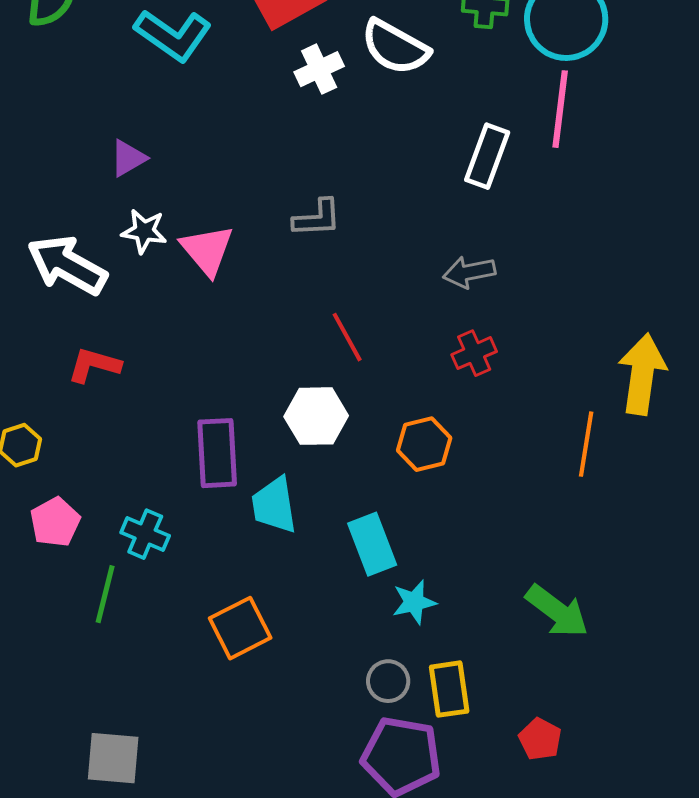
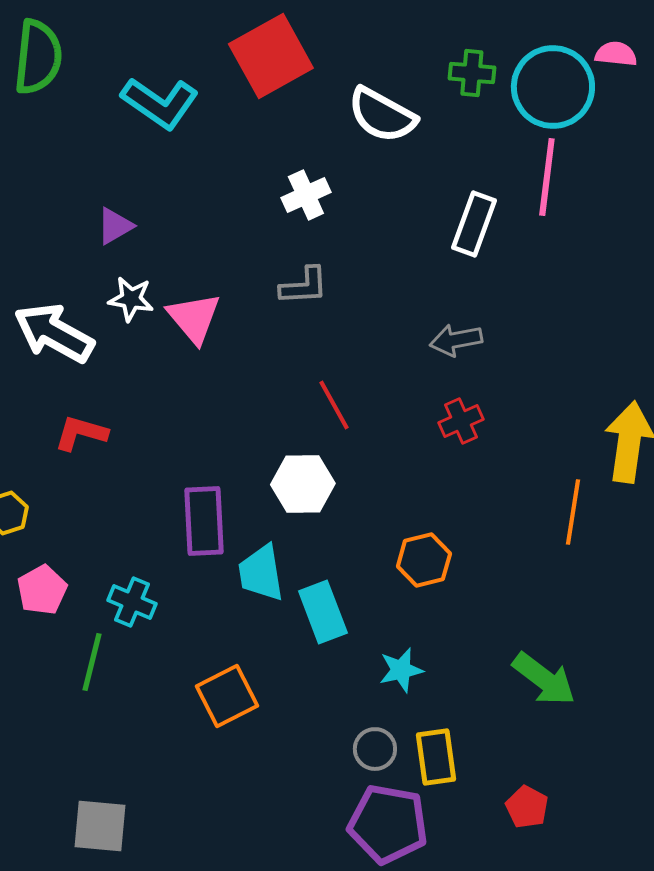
white cross: (319, 69) -> (306, 195), moved
orange hexagon: (424, 444) -> (424, 560), moved
cyan rectangle: (372, 544) -> (323, 612), moved

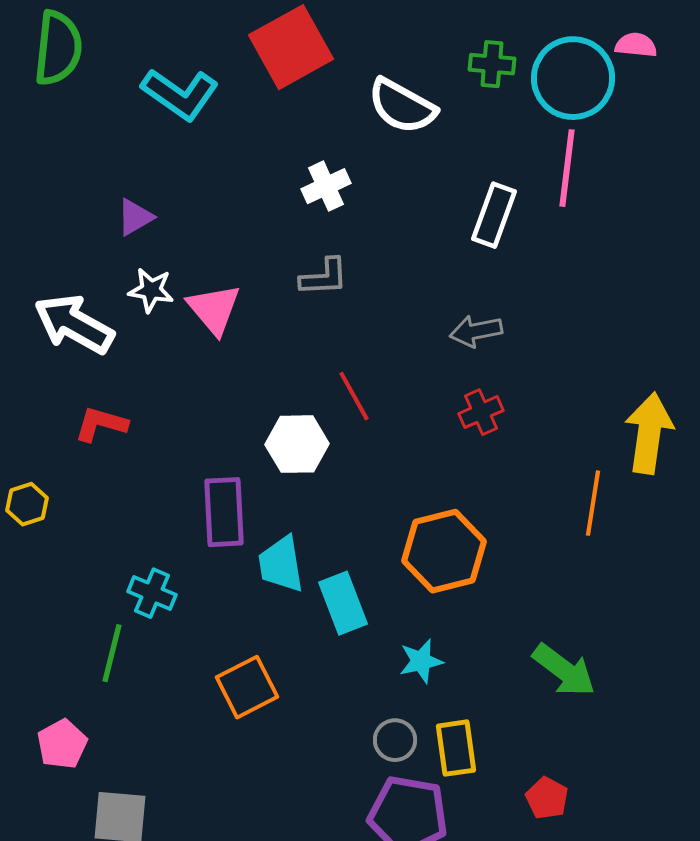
white hexagon: (303, 484) -> (297, 444), moved
orange hexagon: (424, 560) -> (444, 551), size x1.5
pink pentagon: (42, 590) -> (62, 744), moved

